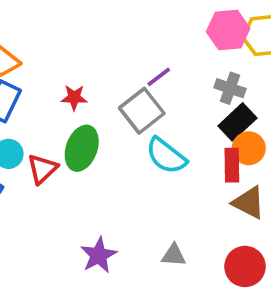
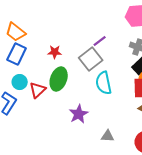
cyan semicircle: (166, 156) -> (104, 83), turned 40
purple star: (99, 255) -> (79, 114), moved

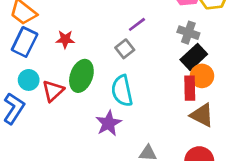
red star: (55, 52) -> (65, 39), moved
gray square: (91, 59) -> (125, 49), size x0.6
cyan semicircle: (104, 83) -> (122, 91), moved

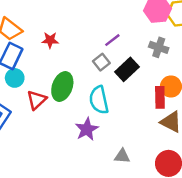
red star: (65, 39) -> (50, 40), moved
black rectangle: (194, 57) -> (127, 69), moved
cyan circle: (29, 80) -> (15, 78), moved

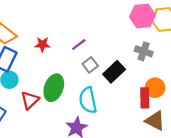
purple line: (112, 40) -> (79, 44), moved

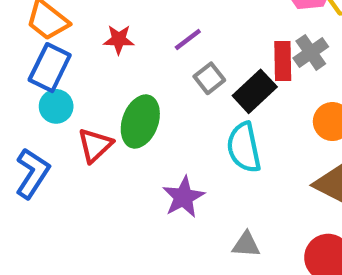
gray cross: (144, 51) -> (311, 52), turned 36
red rectangle: (145, 98) -> (283, 61), moved
cyan semicircle: (88, 100) -> (244, 147), moved

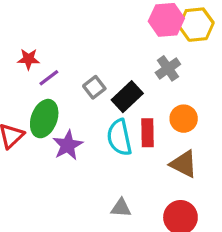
purple line: (188, 39) -> (49, 78), moved
red rectangle: (283, 61) -> (148, 133), moved
purple star: (183, 197) -> (68, 145), moved

